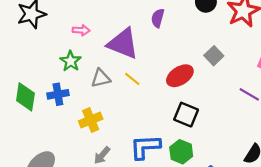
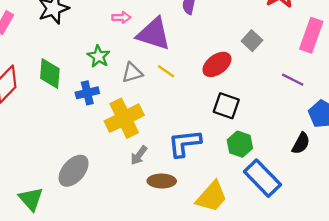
pink arrow: (81, 30) -> (121, 17), moved
green diamond: (25, 97) -> (50, 73), moved
yellow cross: (91, 120) -> (124, 118), size x1.5
green hexagon: (181, 152) -> (240, 144), moved

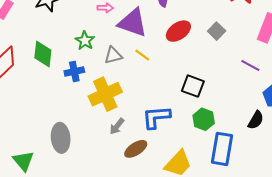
red ellipse: (217, 64) -> (178, 31), moved
gray ellipse: (74, 171) -> (61, 138), turned -48
blue rectangle: (262, 178) -> (222, 149), turned 52
brown ellipse: (162, 181) -> (136, 149), turned -35

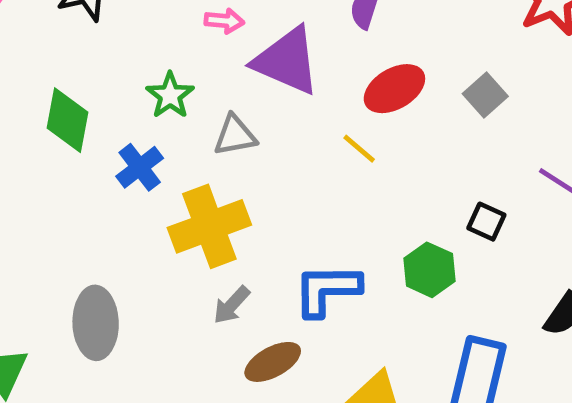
yellow line: (142, 55) -> (359, 149), moved
blue cross: (74, 72) -> (140, 167), turned -30
black square: (193, 86) -> (486, 222), moved, size x0.7
green hexagon: (204, 119) -> (429, 270), moved

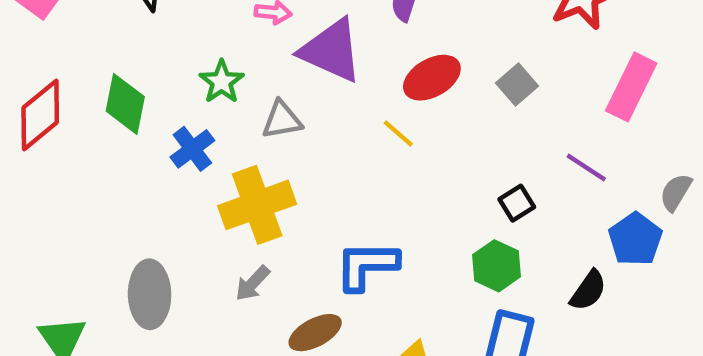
black square: (486, 222) -> (517, 203), turned 33
green hexagon: (429, 270) -> (497, 266), moved
gray arrow: (232, 305) -> (253, 283), moved

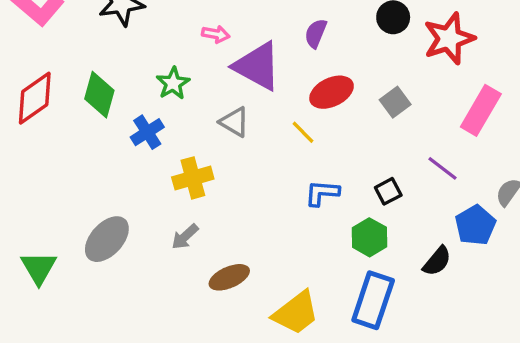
gray triangle: (282, 120) -> (234, 122), moved, turned 36
yellow cross: (257, 205) -> (193, 178), size x0.7
blue L-shape: (367, 266) -> (322, 193), moved, size x0.7
gray ellipse: (150, 294) -> (107, 239), turned 39

